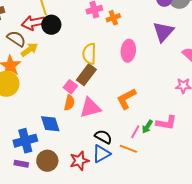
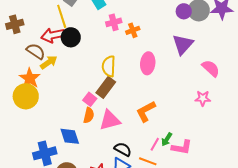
pink L-shape: (166, 123) -> (182, 147), moved

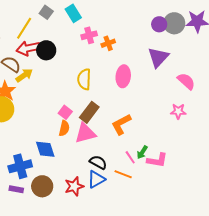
yellow line: (62, 16) -> (24, 28), moved, turned 50
brown rectangle: (106, 87) -> (89, 112), moved
pink line: (155, 144) -> (130, 157), turned -64

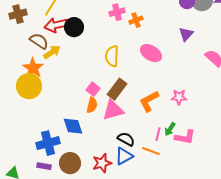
purple triangle: (158, 57) -> (186, 34), size x0.7
pink ellipse: (123, 76) -> (151, 53), turned -65
pink star: (178, 111) -> (179, 97), moved
pink line: (130, 157) -> (158, 134), turned 48

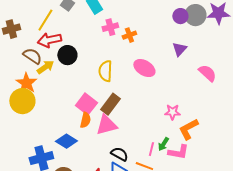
black circle: (74, 27) -> (67, 55), moved
pink square: (93, 89) -> (86, 104), size x1.5
orange L-shape: (149, 101) -> (188, 129), moved
blue diamond: (73, 126) -> (66, 141), turned -40

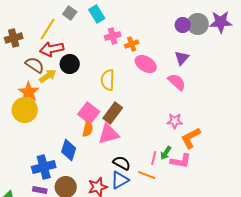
pink ellipse: (144, 68) -> (146, 64), moved
pink semicircle: (207, 73) -> (177, 82), moved
blue diamond: (66, 141) -> (69, 150), turned 75

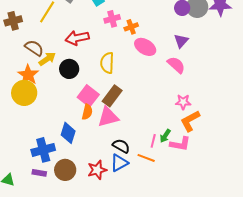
red arrow: (52, 49) -> (77, 38), moved
black circle: (70, 64) -> (69, 69), moved
pink star: (175, 121) -> (183, 102), moved

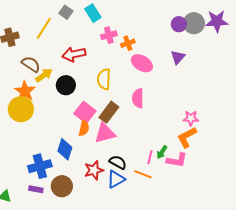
pink semicircle: (176, 65) -> (138, 98), moved, turned -132
pink star: (183, 102) -> (191, 118), moved
red star: (97, 170) -> (94, 170), moved

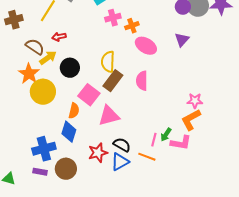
red arrow: (74, 54) -> (59, 37), moved, size x0.6
yellow circle: (21, 109) -> (43, 92), moved
brown rectangle: (109, 112) -> (113, 81), moved
orange semicircle: (84, 128) -> (74, 111), moved

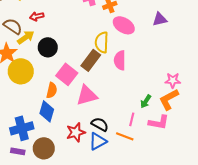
purple triangle: (182, 40) -> (160, 19), turned 35
yellow semicircle: (108, 62) -> (102, 42), moved
green arrow: (166, 135) -> (146, 101), moved

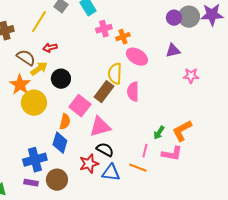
pink star: (173, 80) -> (191, 76), moved
black semicircle: (100, 124) -> (105, 150), moved
blue triangle: (98, 141) -> (111, 173), turned 36

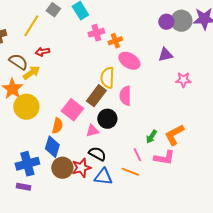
black circle: (61, 79) -> (107, 119), moved
pink triangle: (100, 127) -> (92, 131), size x0.6
pink line: (145, 151) -> (137, 155), turned -40
brown circle: (57, 180) -> (62, 168), moved

